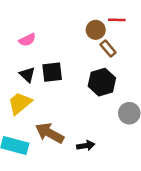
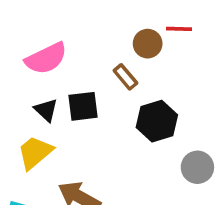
pink semicircle: (27, 40) -> (46, 58), size x1.6
brown rectangle: (108, 49) -> (125, 77), moved

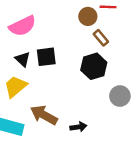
brown rectangle: (125, 77) -> (101, 38), moved

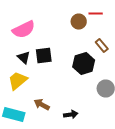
brown rectangle: (101, 38) -> (102, 46), moved
brown arrow: (44, 115) -> (42, 104), size x0.7

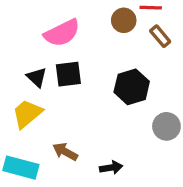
pink semicircle: (24, 30) -> (62, 33), moved
brown rectangle: (102, 46) -> (160, 36), moved

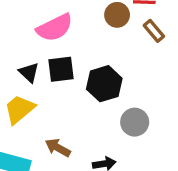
black hexagon: (132, 87) -> (104, 84), moved
gray circle: (166, 126) -> (135, 122), moved

